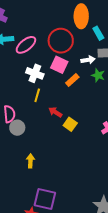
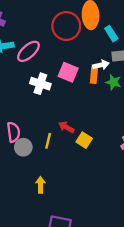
red circle: (61, 41) -> (66, 26), moved
orange rectangle: (72, 80) -> (94, 75), moved, turned -40
yellow line: (37, 95) -> (48, 141), moved

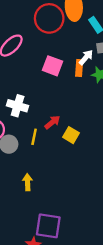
white arrow: (101, 65) -> (86, 57), turned -35
white cross: (40, 84) -> (18, 106), moved
red arrow: (66, 127) -> (52, 122), turned 112

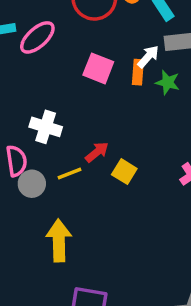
yellow line: (34, 137) -> (70, 173), turned 56
yellow arrow: (28, 182) -> (59, 241), size x1.6

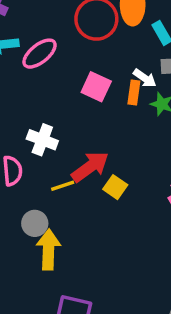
white arrow: (148, 57) -> (145, 78), turned 80
red arrow: (97, 152) -> (90, 167), size x1.6
gray circle: (32, 184) -> (35, 223), moved

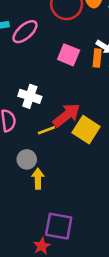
yellow square: (115, 187) -> (86, 130), size x1.5
yellow arrow: (49, 249) -> (38, 179), size x0.7

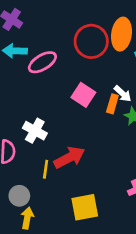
yellow line: (46, 130) -> (46, 169), turned -72
yellow square: (86, 130) -> (85, 207), moved, turned 36

